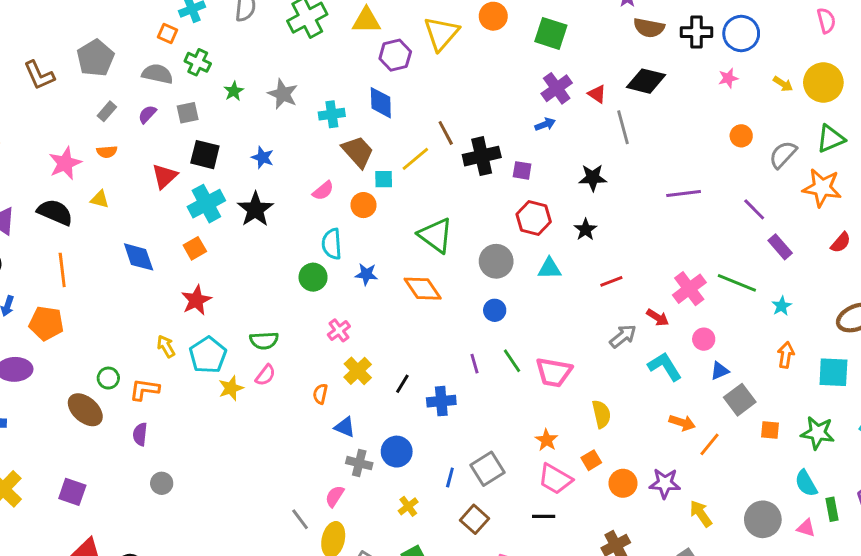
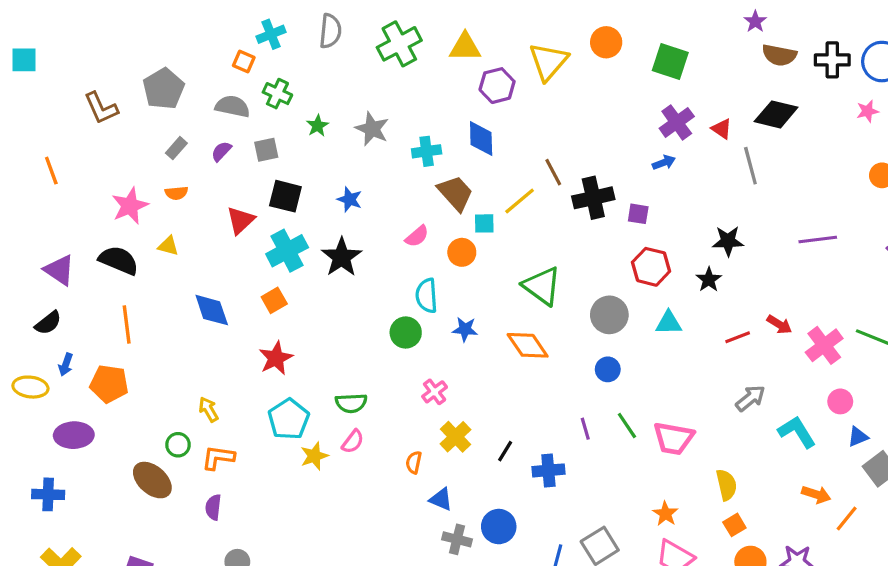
black star: (593, 178) -> (728, 241), moved
red arrow: (658, 317) -> (779, 324), moved
yellow arrow: (166, 346) -> (208, 409), moved
orange square: (591, 460) -> (734, 525), moved

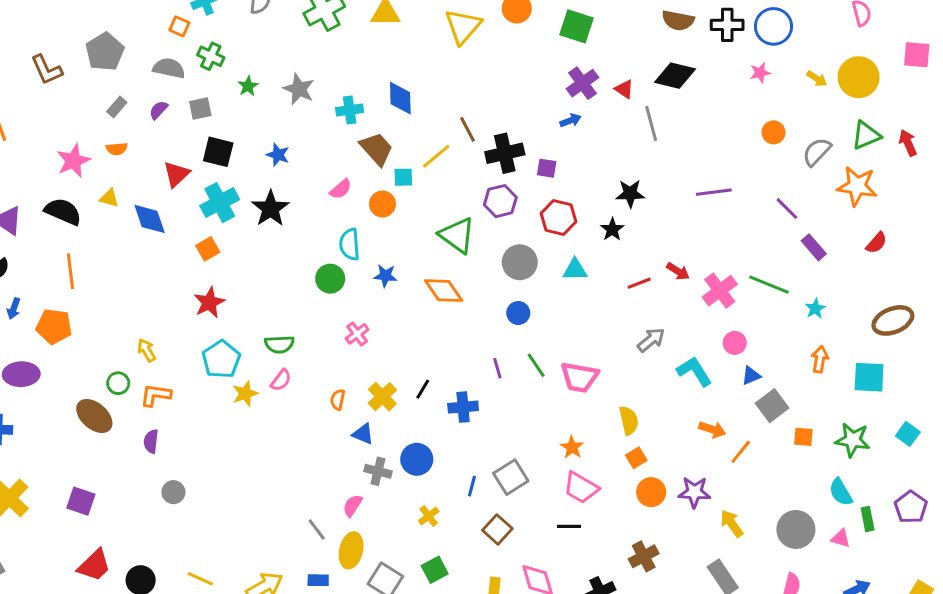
purple hexagon: (497, 86) -> (500, 201), moved
blue diamond: (212, 310) -> (150, 219), moved
yellow cross: (455, 437) -> (382, 397), moved

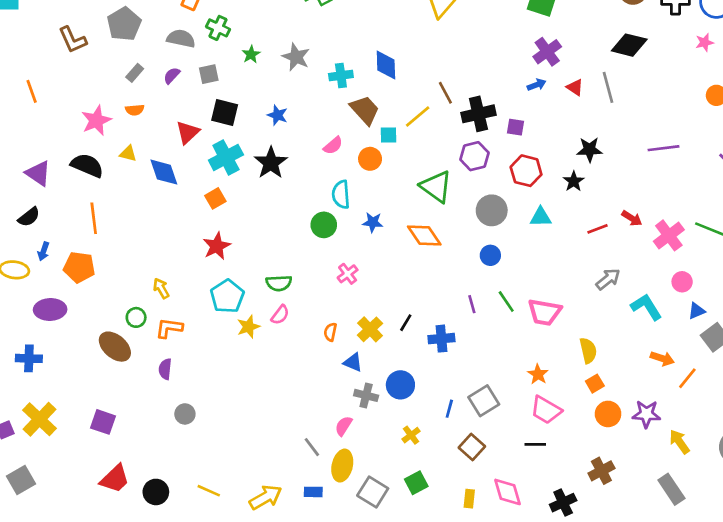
red triangle: (624, 89) -> (575, 87), moved

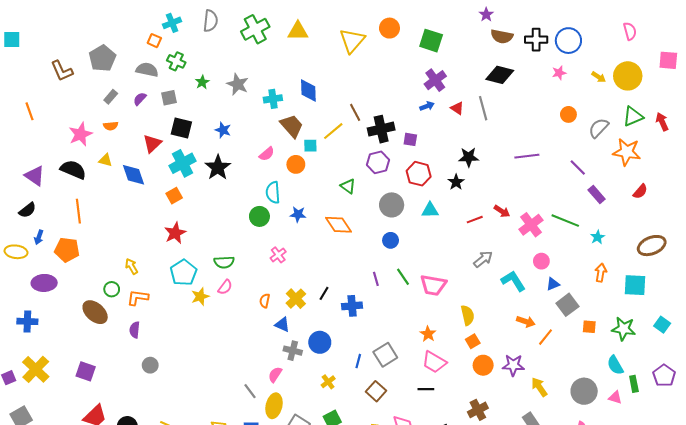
green triangle: (436, 187) -> (348, 186), size x0.6

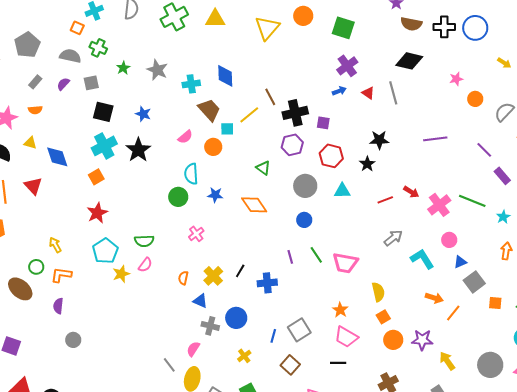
pink star: (559, 73) -> (456, 79), moved
red triangle: (152, 144) -> (33, 186), moved, turned -30

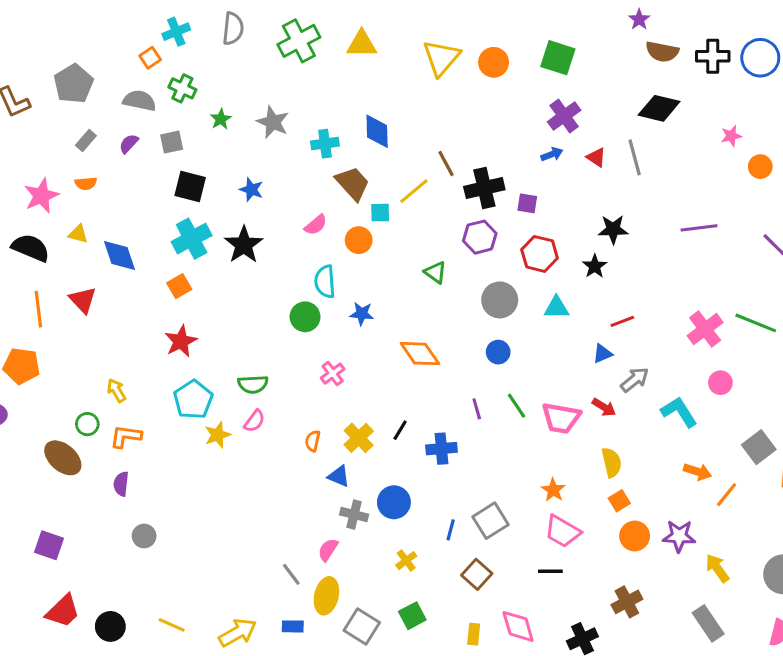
orange circle: (303, 16) -> (494, 62), moved
orange square: (77, 28) -> (150, 58), turned 32
red arrow: (411, 192) -> (604, 407), moved
orange diamond: (254, 205) -> (420, 354), moved
blue triangle: (460, 262) -> (602, 354), moved

